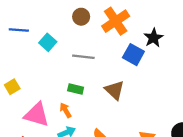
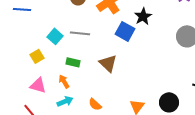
cyan square: (48, 42) -> (55, 36), moved
yellow square: (12, 87) -> (37, 56), moved
pink triangle: (37, 115) -> (38, 85), size x0.7

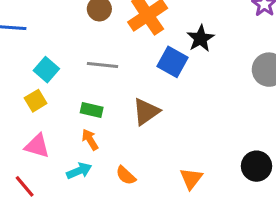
cyan square: (55, 36) -> (46, 70), moved
brown triangle: (108, 63) -> (146, 112), turned 42
orange arrow: (64, 81) -> (90, 140), moved
black circle: (169, 102) -> (257, 166), moved

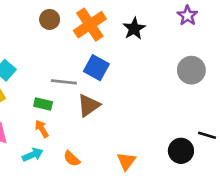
black star: (200, 38) -> (134, 29), moved
blue square: (172, 62) -> (96, 68), moved
gray line: (102, 65) -> (64, 82), moved

